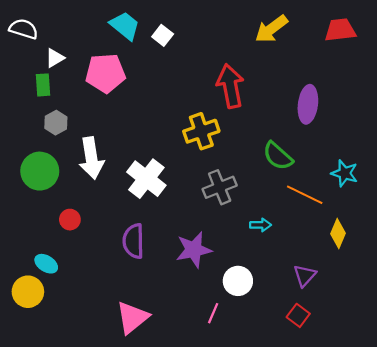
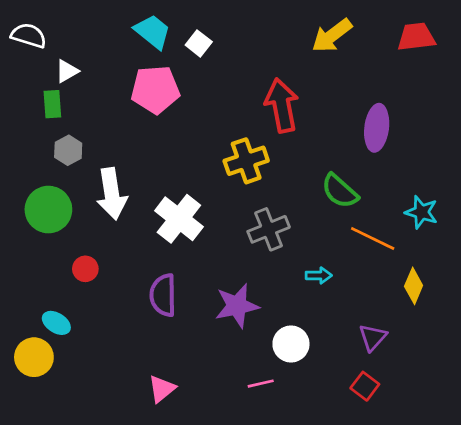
pink pentagon: (105, 73) -> (155, 90), moved
pink line: (213, 313) -> (261, 384), turned 54
pink triangle: (132, 318) -> (162, 389), size x0.7

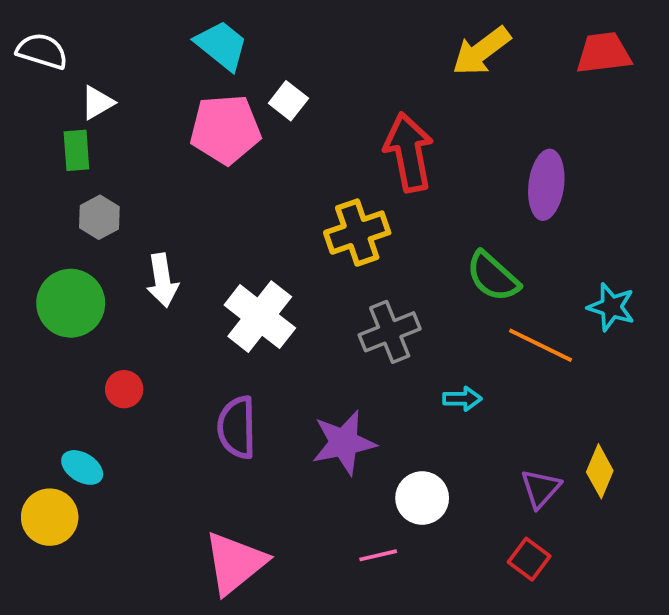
white square: (199, 43) -> (288, 101), moved
white arrow: (112, 194) -> (162, 280), size x0.7
yellow diamond: (414, 286) -> (600, 471), moved
pink triangle: (162, 389) -> (235, 563), size x1.6

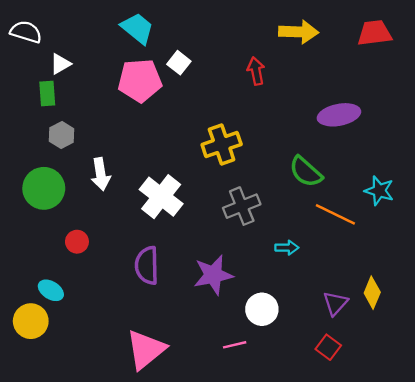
yellow arrow: (481, 51) -> (299, 32), turned -141
red arrow: (409, 152) -> (256, 71), moved, size x0.6
purple ellipse: (546, 185) -> (339, 115), turned 72

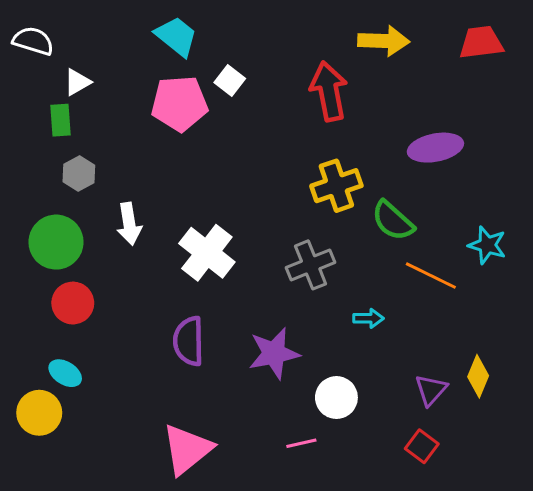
red arrow: (256, 71) -> (329, 91), size x1.6
yellow cross: (222, 144) -> (336, 186), moved
red circle: (77, 242) -> (73, 303), moved, size x1.4

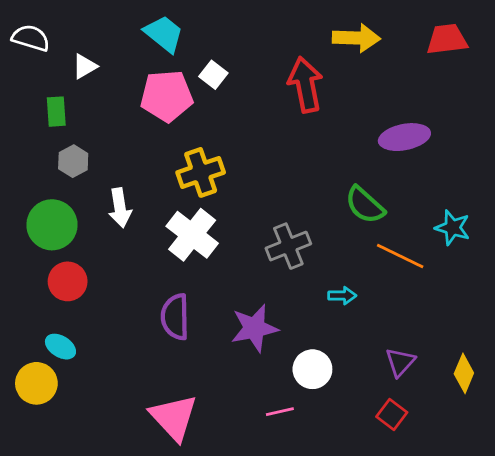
white triangle: (77, 82) -> (85, 66), moved
yellow cross: (336, 186) -> (201, 172), moved
yellow diamond: (478, 376) -> (464, 373), moved
pink triangle: (187, 449) -> (174, 417), turned -34

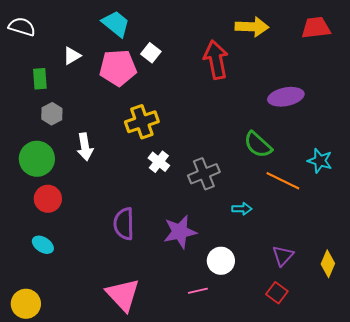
white triangle: (85, 66) -> (72, 56), moved
white cross: (192, 235) -> (159, 162), moved, size x0.6
yellow circle: (36, 383) -> (26, 304), moved

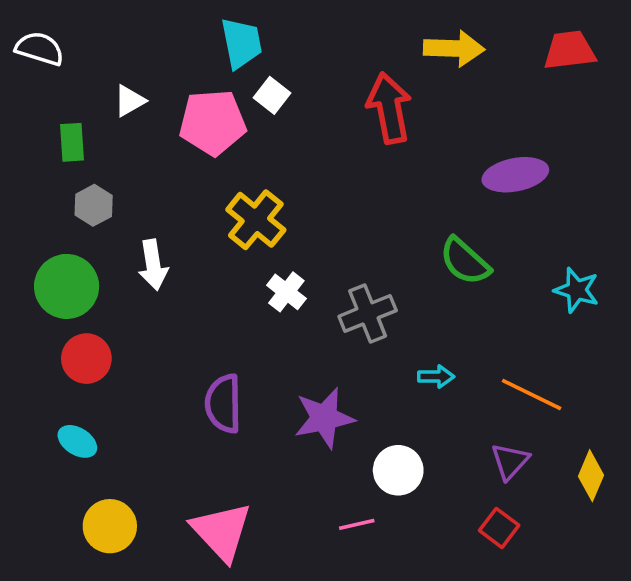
cyan trapezoid: (116, 24) -> (241, 43), moved, turned 40
yellow cross: (142, 122) -> (256, 220), turned -32
orange line: (283, 181) -> (532, 395), moved
yellow circle: (26, 304) -> (110, 526), moved

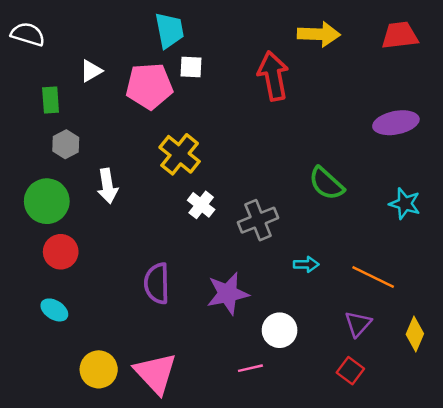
white square: (272, 95) -> (191, 67), turned -35
purple ellipse: (515, 175) -> (396, 123), moved
yellow circle: (110, 526) -> (99, 369), moved

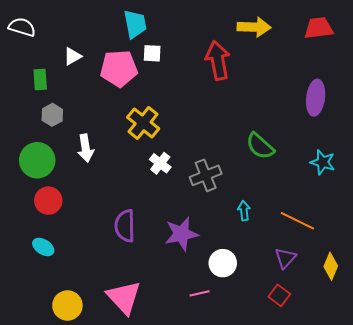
purple ellipse: (396, 123) -> (316, 98), turned -72
cyan arrow: (306, 264) -> (244, 211), turned -96
yellow circle: (99, 369) -> (67, 305), moved

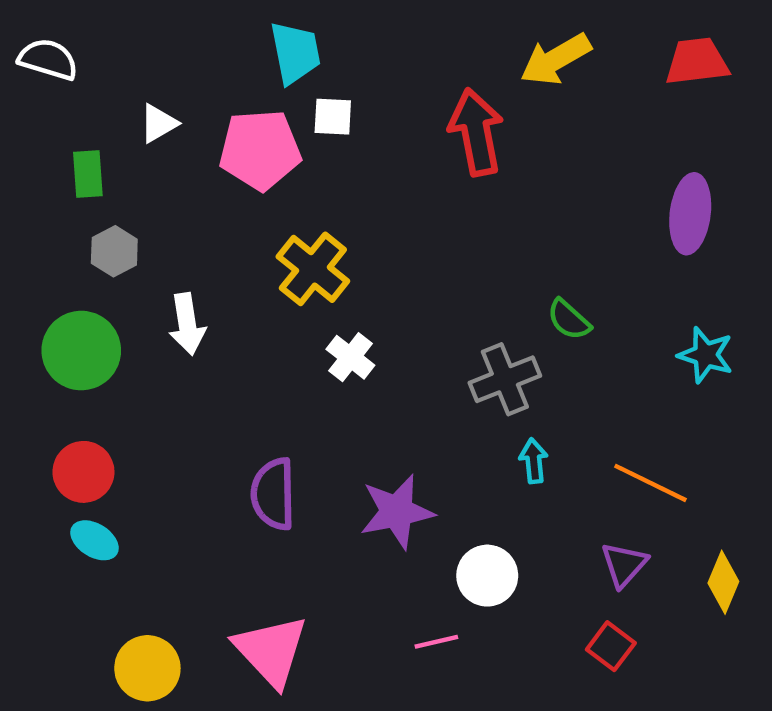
yellow arrow: (254, 27) -> (556, 59), turned 148
green semicircle: (260, 146) -> (569, 320), size x0.7
gray cross: (206, 175) -> (505, 379), moved
red circle: (48, 201) -> (83, 472), moved

